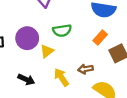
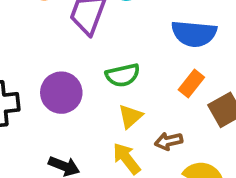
yellow triangle: (47, 51) -> (130, 116), moved

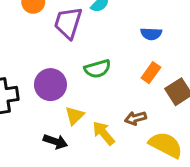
blue semicircle: (194, 34) -> (151, 34), size x0.6
yellow triangle: (130, 116) -> (74, 116), moved

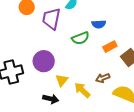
blue semicircle: (151, 34) -> (99, 24), moved
green semicircle: (97, 69) -> (80, 38), moved
orange rectangle: (151, 73) -> (110, 47), turned 32

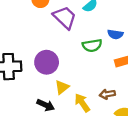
purple trapezoid: (51, 19) -> (65, 17), turned 110

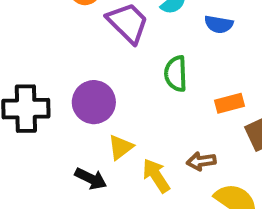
blue semicircle: (115, 34) -> (219, 24), moved
green semicircle: (92, 45) -> (176, 74), turned 96

